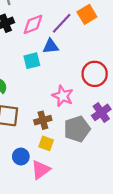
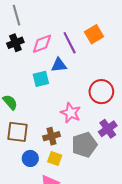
purple line: (62, 23) -> (70, 43), turned -70
blue circle: (21, 157) -> (30, 158), moved

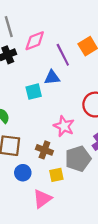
pink diamond: (42, 44) -> (35, 41), moved
brown cross: (51, 136) -> (44, 150), turned 35
yellow square: (55, 158) -> (56, 175), moved, turned -32

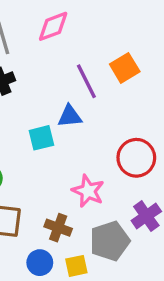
pink diamond: (35, 41) -> (53, 26), moved
blue circle: (23, 173) -> (40, 263), moved

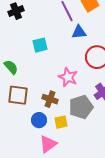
blue triangle: (70, 116) -> (79, 32), moved

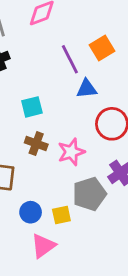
pink star: (68, 77) -> (71, 152), turned 30
brown cross: (50, 99) -> (36, 143), moved

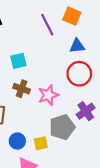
orange square: (102, 48) -> (72, 16), turned -36
blue triangle: (87, 89) -> (77, 46), moved

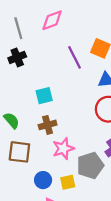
brown cross: (22, 89) -> (48, 125), turned -35
pink star: (48, 95) -> (63, 149), moved

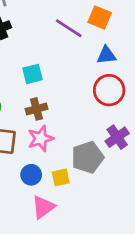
purple line: (75, 57) -> (69, 28), turned -30
pink star: (63, 149) -> (41, 138), moved

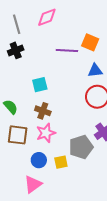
purple line: (69, 28) -> (67, 50), turned -30
brown cross: (37, 109) -> (43, 111), turned 35
pink triangle: (43, 207) -> (33, 184), moved

